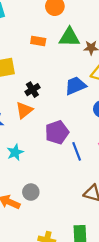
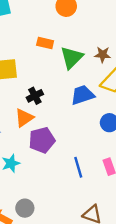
green triangle: (69, 37) -> (72, 58), moved, turned -50
purple pentagon: (57, 132) -> (42, 140), moved

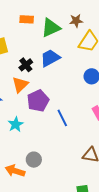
green triangle: (72, 58) -> (51, 28), turned 30
blue trapezoid: (82, 95) -> (50, 58), moved
blue line: (78, 167) -> (62, 118), moved

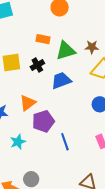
black cross: (26, 65) -> (37, 65), moved

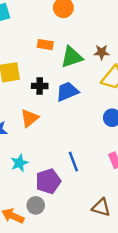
black cross: (37, 65) -> (40, 86), moved, turned 32
purple pentagon: (43, 121) -> (48, 181), moved

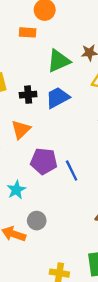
orange rectangle: (45, 45) -> (28, 32), moved
cyan star: (19, 163) -> (16, 190), moved
purple pentagon: (48, 181) -> (44, 161), moved, turned 30

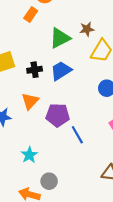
orange rectangle: (28, 32) -> (31, 14), turned -56
purple pentagon: (44, 161) -> (58, 115), moved

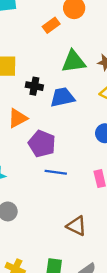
blue line: (77, 135) -> (56, 172), turned -72

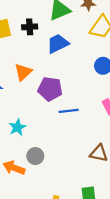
black cross: (34, 86) -> (30, 27), moved

